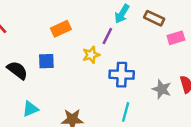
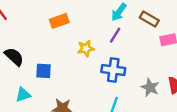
purple line: (107, 36) -> (115, 35), moved
blue square: (46, 61) -> (44, 71), moved

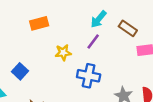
blue square: (44, 71) -> (20, 71), turned 35

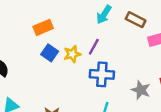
purple line: (93, 42) -> (94, 47), moved
blue square: (20, 71) -> (50, 53), moved

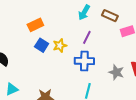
purple line: (94, 47) -> (87, 37), moved

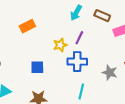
blue square: (42, 45) -> (37, 67), moved, turned -32
yellow star: (60, 45) -> (60, 45), moved

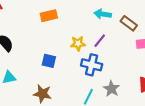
cyan arrow: (76, 13) -> (103, 14), turned 56
gray star: (110, 72) -> (111, 89), moved

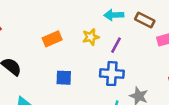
orange rectangle: (49, 16) -> (52, 39), moved
yellow star: (78, 43) -> (91, 37), moved

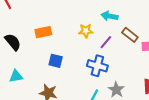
brown rectangle: (145, 20) -> (130, 35), moved
orange rectangle: (52, 39) -> (43, 32), moved

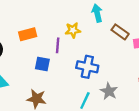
cyan arrow: (109, 16) -> (97, 13), turned 70
purple line: (106, 42) -> (58, 45), moved, turned -32

